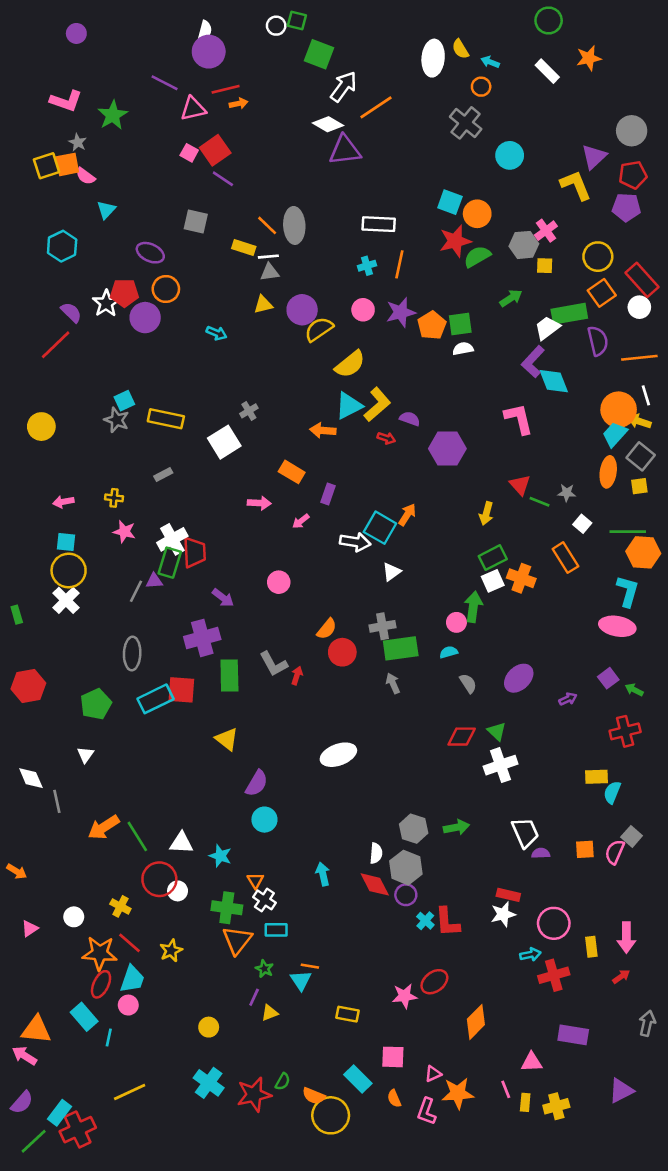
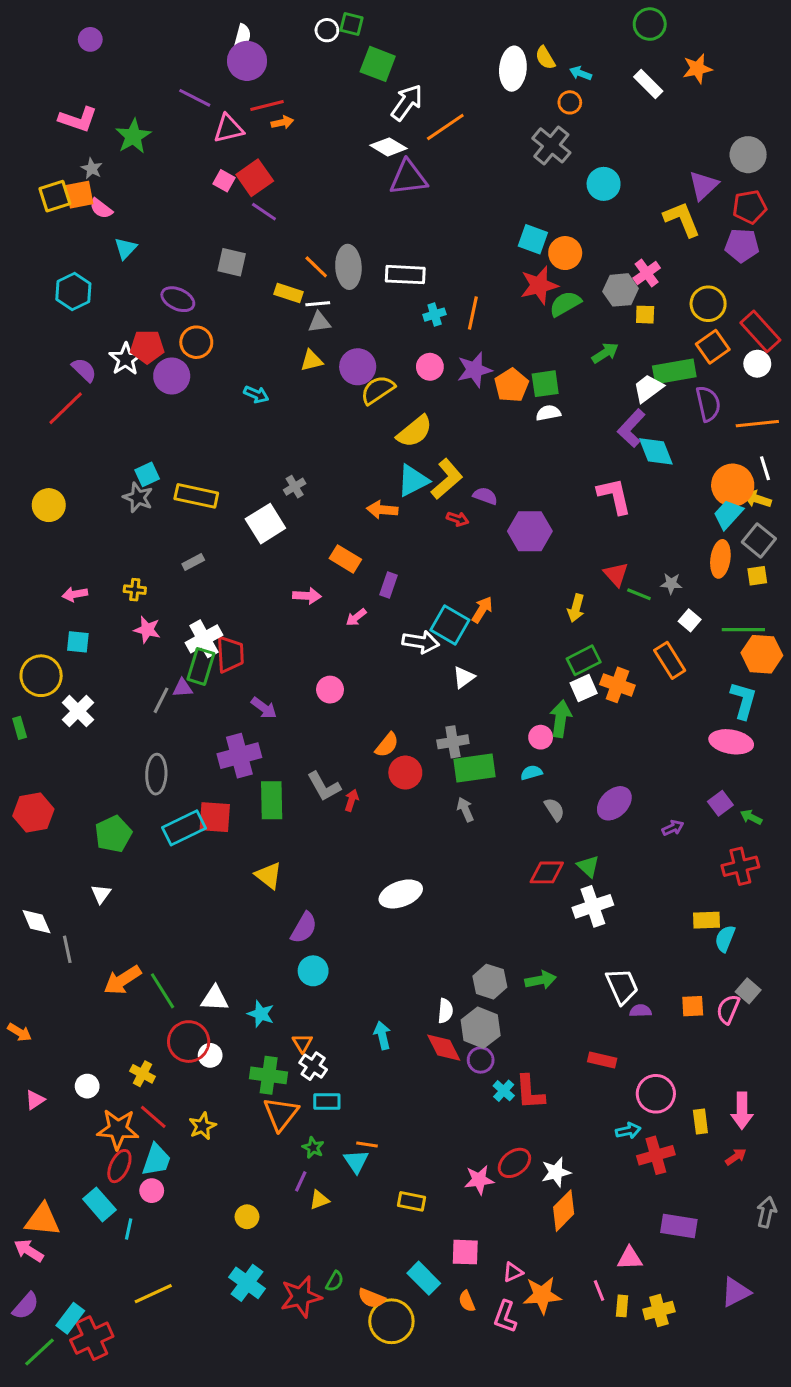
white rectangle: (379, 224) -> (405, 275), moved
yellow circle: (69, 570) -> (41, 676), moved
white star: (503, 914) -> (556, 1172), moved

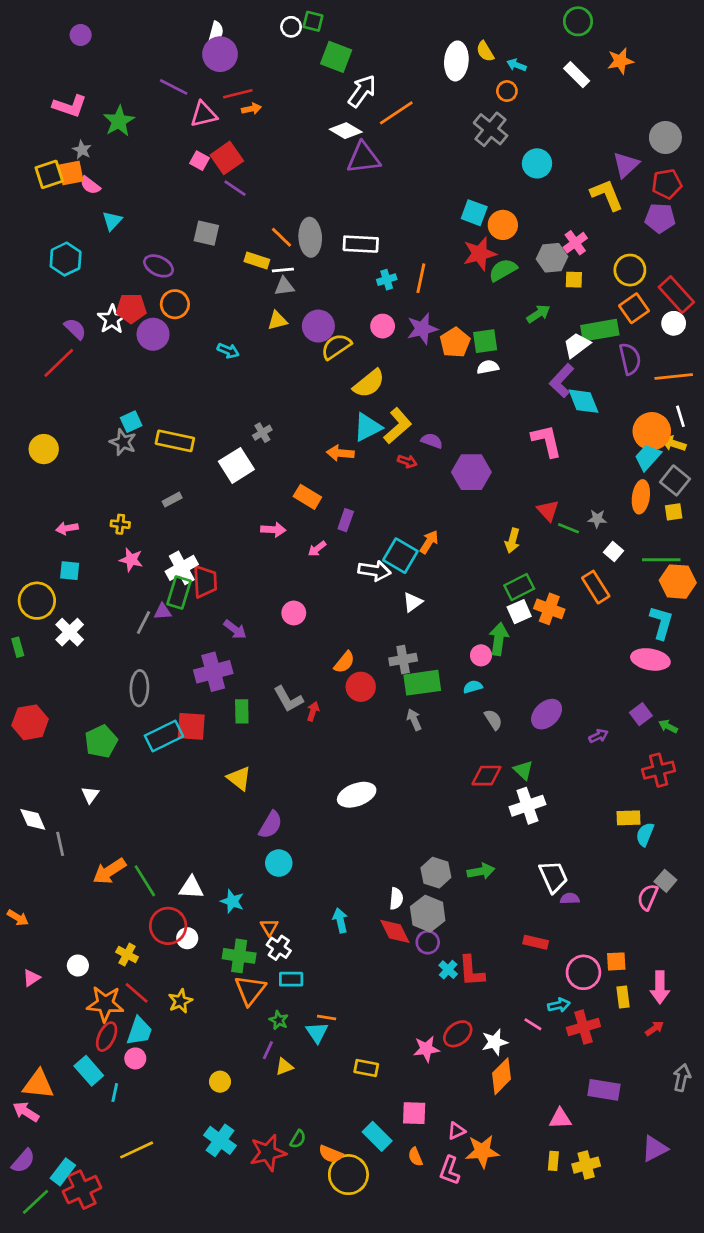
green rectangle: (272, 800) -> (242, 711), size x0.7
orange square: (693, 1006) -> (616, 961), moved
pink line: (599, 1291) -> (533, 1024), moved, turned -36

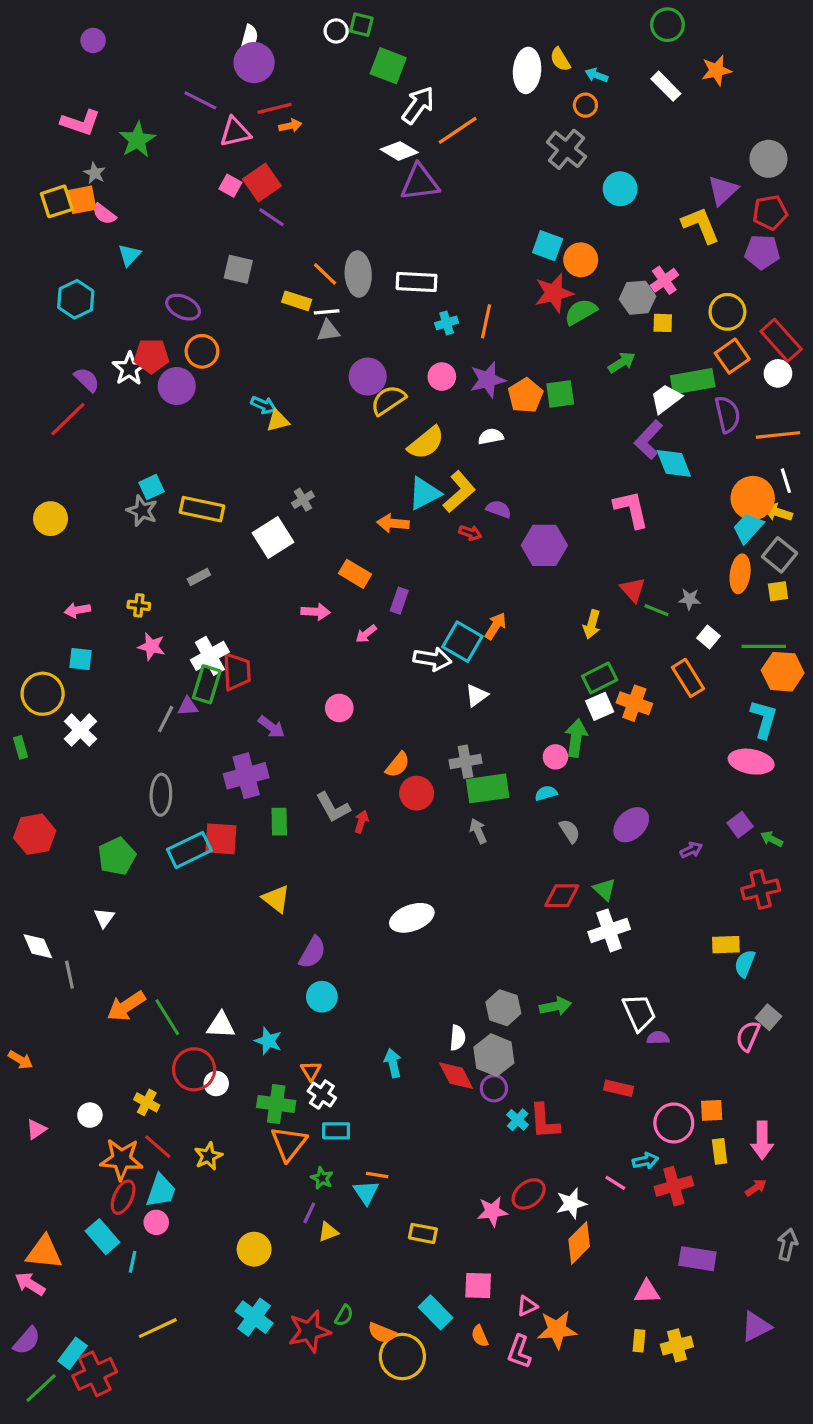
yellow triangle: (277, 321) -> (278, 421), moved
white semicircle: (488, 367) -> (491, 437), moved
yellow circle: (220, 1082) -> (254, 1249), size x1.4

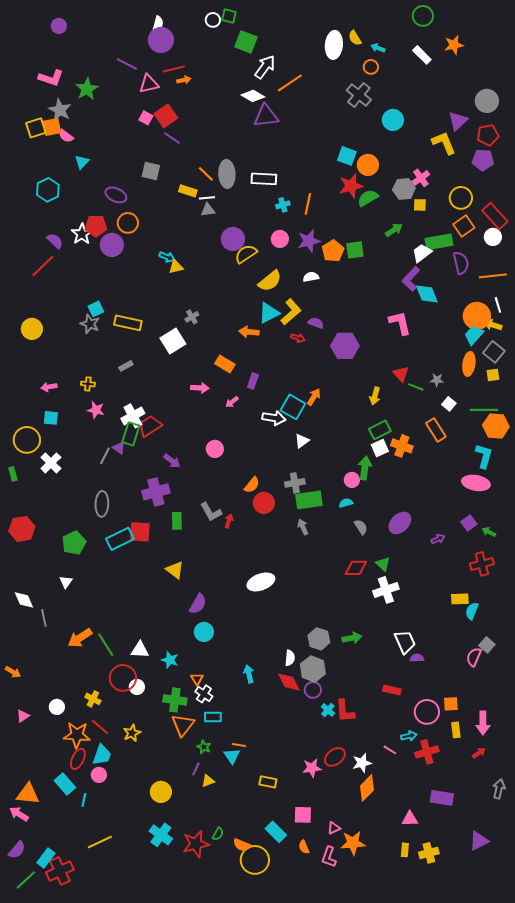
gray star: (95, 173) -> (60, 110), size x1.6
red trapezoid: (237, 672) -> (150, 426), turned -120
purple triangle: (188, 706) -> (119, 448), turned 40

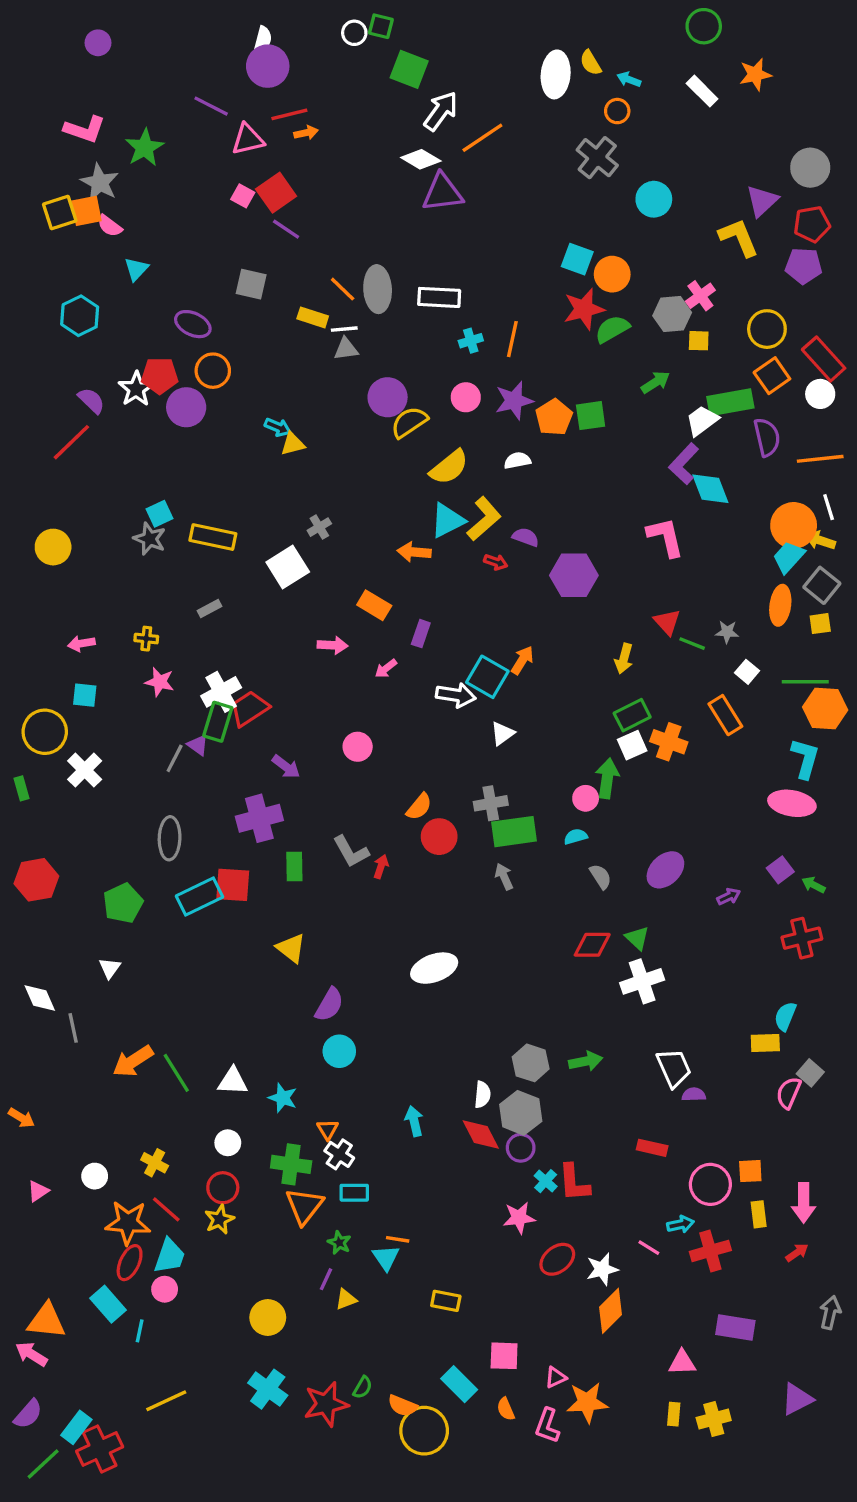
yellow rectangle: (460, 599) -> (765, 1043), moved
red circle: (123, 678) -> (223, 1188), moved, size x0.7
pink star: (312, 768) -> (519, 1218), moved

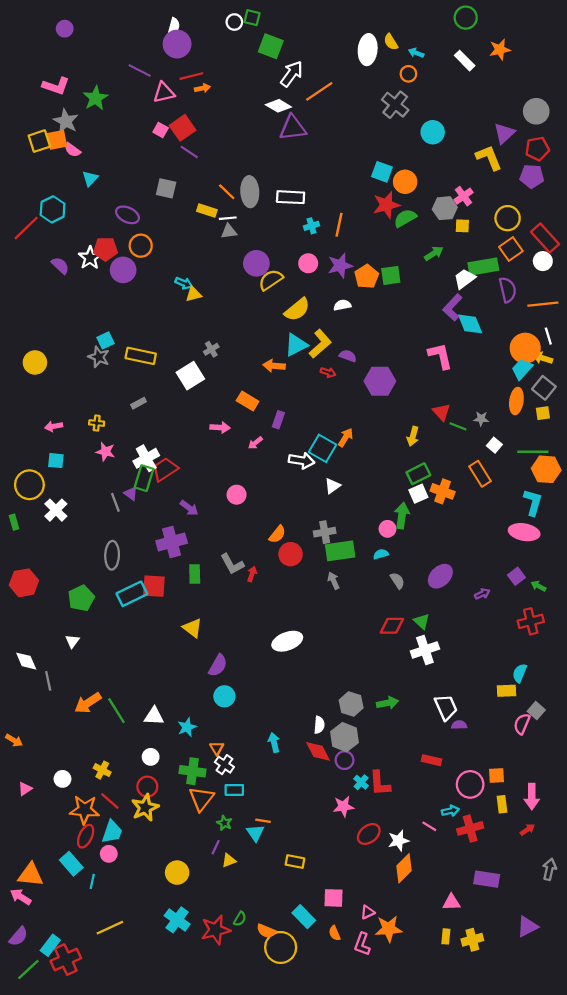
red line: (71, 442) -> (26, 228), moved
gray line: (175, 758) -> (115, 502), turned -48
cyan star: (283, 1098) -> (187, 727), turned 30
yellow star: (219, 1219) -> (145, 808), size x1.4

